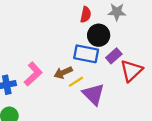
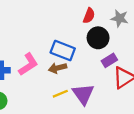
blue rectangle: (86, 54) -> (63, 50), moved
yellow line: (76, 82) -> (60, 94), moved

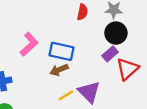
black circle: (98, 38) -> (116, 33), moved
pink L-shape: (28, 64) -> (29, 44), moved

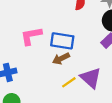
pink L-shape: (29, 44) -> (31, 36), turned -145

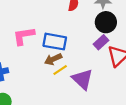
yellow line: (69, 82) -> (60, 70), moved

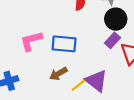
brown arrow: (53, 59) -> (58, 74), moved
yellow line: (60, 70) -> (78, 85), moved

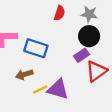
purple triangle: (96, 81) -> (58, 89), turned -35

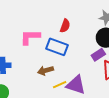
red semicircle: (59, 13) -> (65, 26), moved

